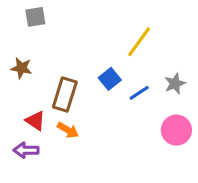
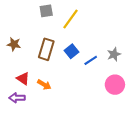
gray square: (35, 17) -> (46, 11), moved
yellow line: (139, 42) -> (70, 19), moved
brown rectangle: (65, 94) -> (46, 49), moved

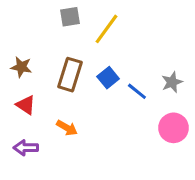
blue line: (91, 60) -> (137, 91), turned 72
red triangle: (23, 79) -> (26, 105), moved

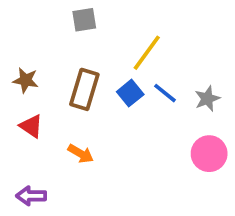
yellow line: (107, 29) -> (147, 53), moved
blue line: (137, 91) -> (165, 93), moved
purple arrow: (26, 148) -> (31, 196), moved

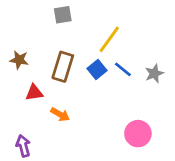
red triangle: (31, 126) -> (34, 93), moved, turned -42
pink circle: (209, 154) -> (138, 134), moved
purple arrow: (31, 196) -> (23, 146), turned 75

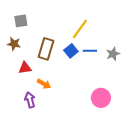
gray square: (63, 15) -> (21, 21), moved
blue line: (123, 69) -> (90, 51), turned -40
purple arrow: (23, 146) -> (30, 100), moved

